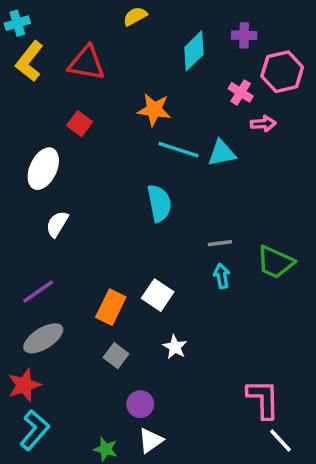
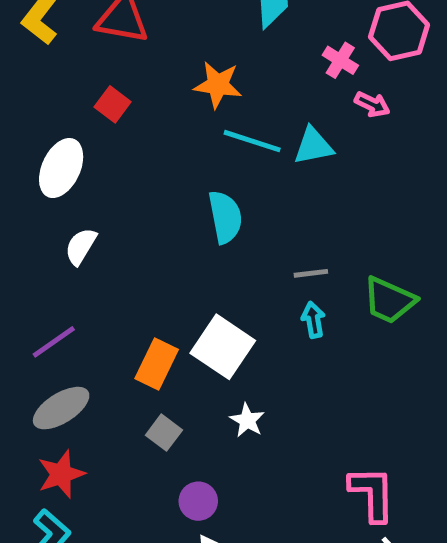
pink arrow: (263, 124) -> (372, 104), turned 30
white square: (158, 295) -> (223, 347), size x1.4
red star: (24, 385) -> (61, 474), moved

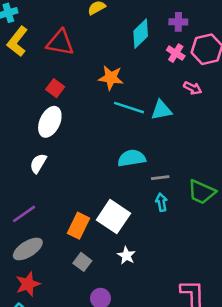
pink cross: (340, 60) -> (176, 53), moved
white ellipse: (61, 168) -> (50, 122), moved
cyan semicircle: (225, 217) -> (132, 158), moved, turned -88

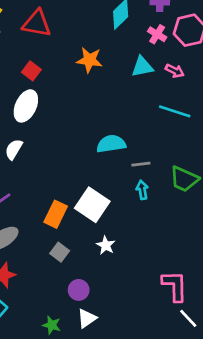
cyan line: (129, 108) -> (175, 111), moved
cyan triangle: (161, 110) -> (142, 67), moved

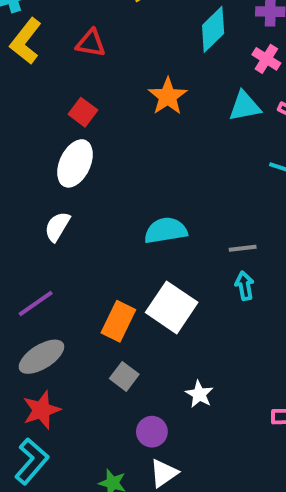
red triangle: (37, 23) -> (91, 43), size x0.7
orange star: (89, 60) -> (168, 96), turned 30
cyan semicircle: (111, 144) -> (166, 230), moved
white star: (106, 245) -> (199, 394), moved

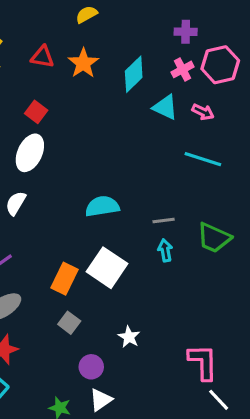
cyan diamond: (213, 29) -> (134, 74), moved
pink cross: (266, 59) -> (182, 69), turned 30
orange star: (168, 96) -> (83, 63), moved
cyan triangle: (245, 106) -> (165, 107), turned 36

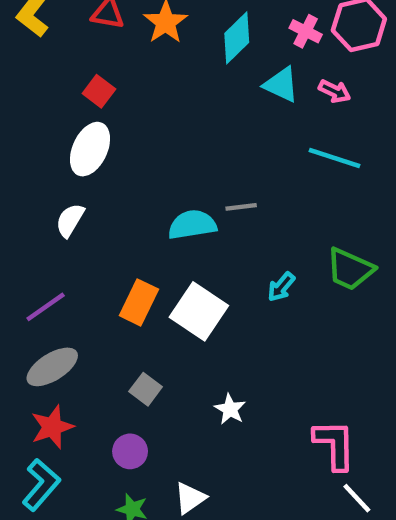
pink cross: (182, 69) -> (306, 31), turned -35
gray line: (164, 220) -> (241, 207), moved
cyan arrow: (165, 250) -> (281, 287), turned -130
orange rectangle: (64, 279) -> (139, 302), moved
purple circle: (91, 367) -> (130, 451), moved

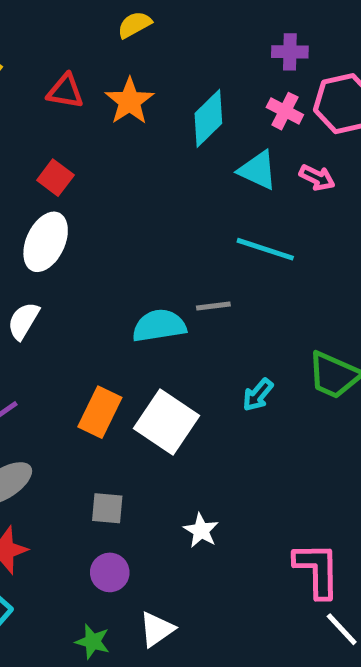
cyan line: (335, 158) -> (265, 249), moved
gray square: (146, 389) -> (107, 508), turned -32
purple circle: (130, 451) -> (110, 572), moved

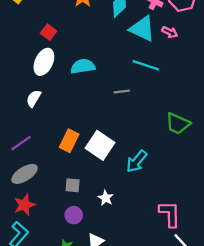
cyan triangle: (258, 170) -> (142, 29), size x1.4
cyan semicircle: (159, 326) -> (83, 66), moved
cyan arrow: (258, 395) -> (137, 161), moved, size x1.5
white star: (201, 530) -> (106, 198), moved

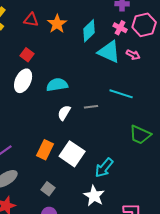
cyan line: (146, 65) -> (121, 94), moved
white semicircle: (34, 98) -> (64, 113), moved
gray square: (73, 185) -> (48, 189), turned 32
white star: (106, 198) -> (94, 196), moved, size x1.5

